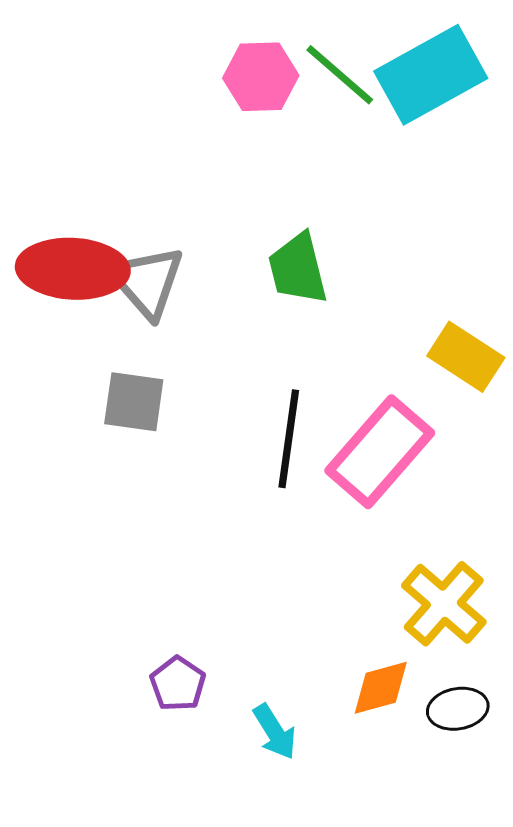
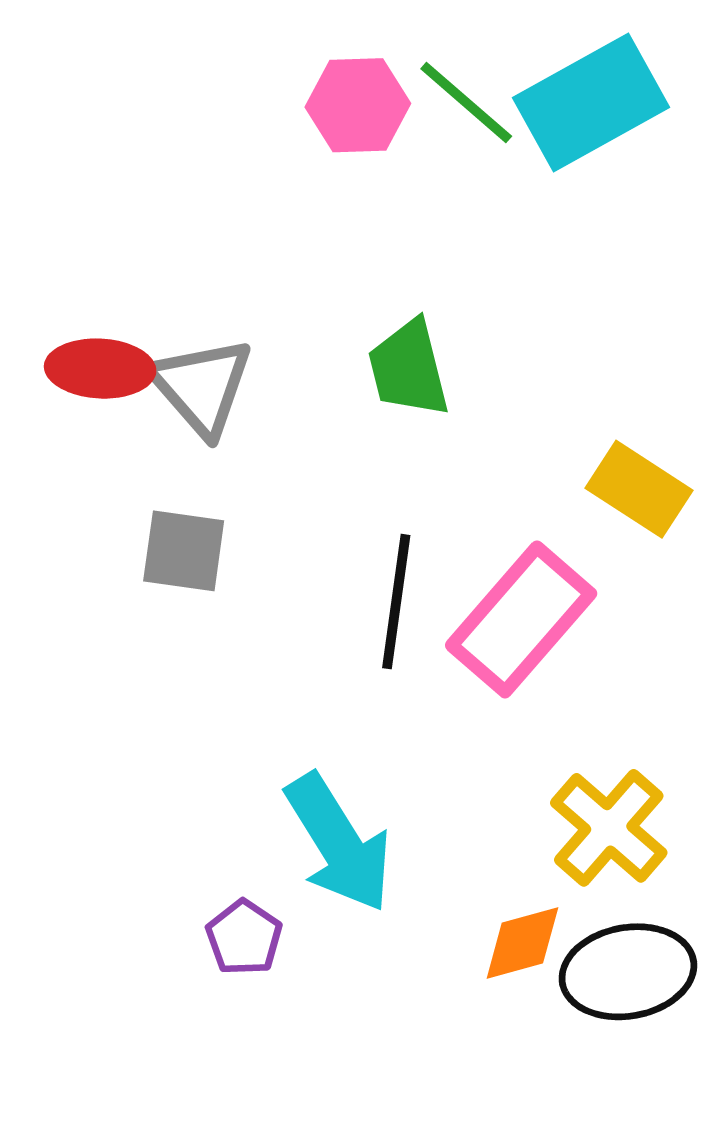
red ellipse: (73, 269) -> (100, 369), size x0.7
black ellipse: (458, 709) -> (628, 972), size x1.6
cyan arrow: (275, 732) -> (339, 843), moved, size x1.8

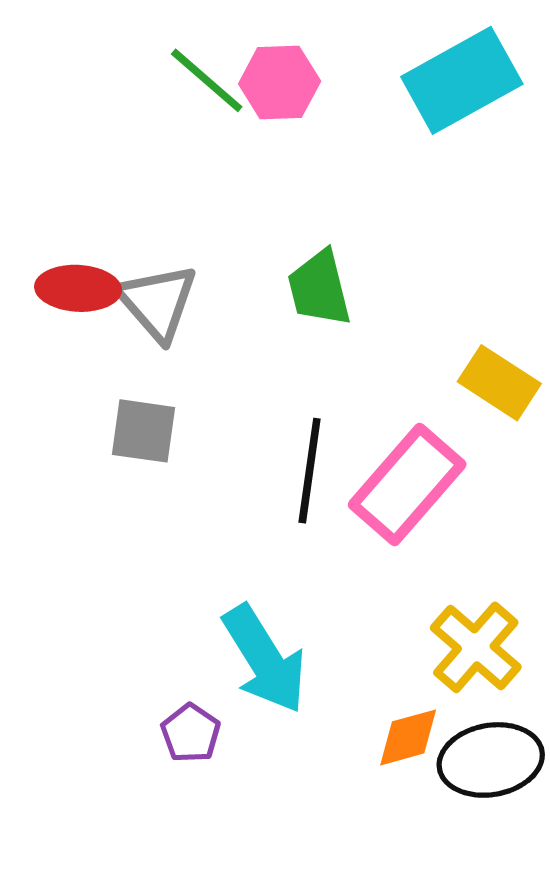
green line: (466, 103) -> (207, 80), moved

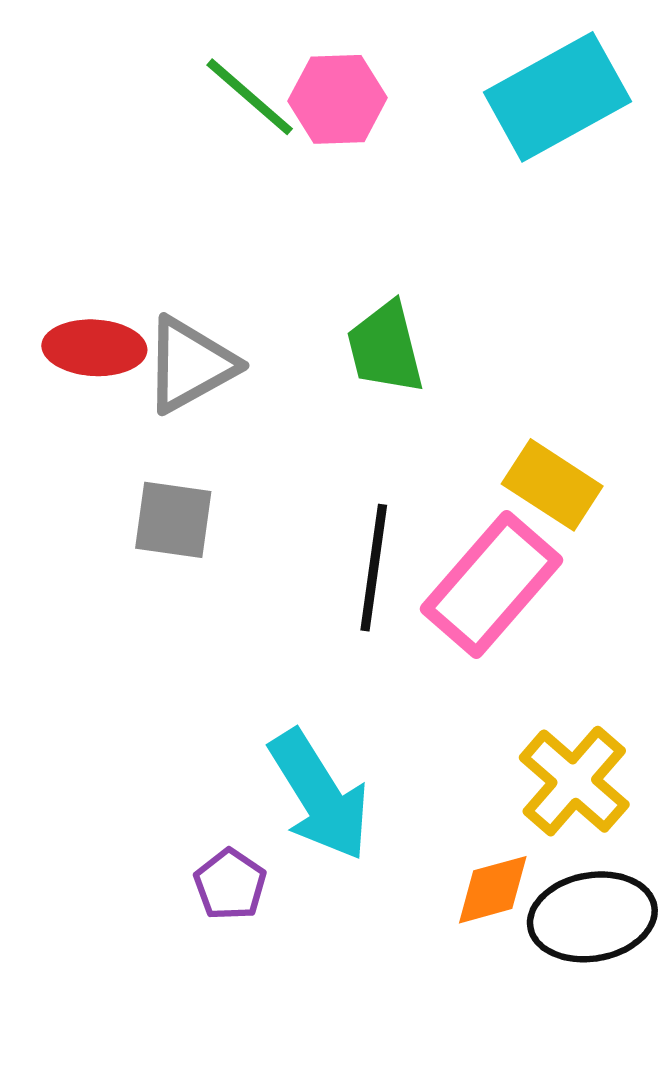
gray triangle: (157, 302) -> (190, 365), turned 42
yellow rectangle: (499, 383) -> (552, 485), moved

